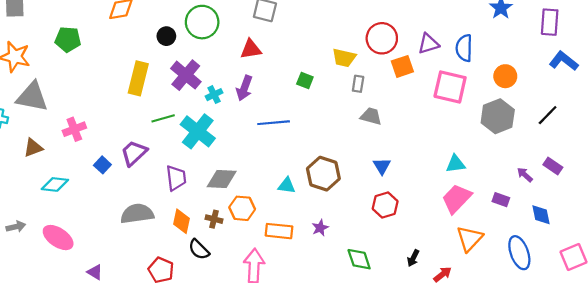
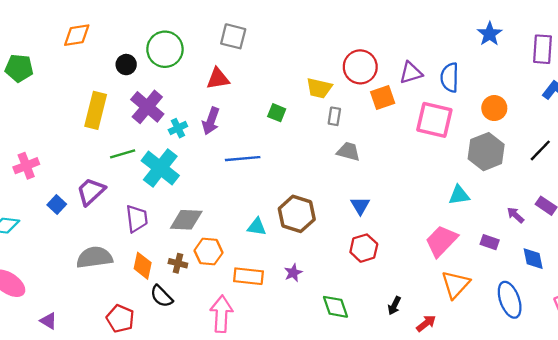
cyan triangle: (455, 164) -> (459, 195), moved

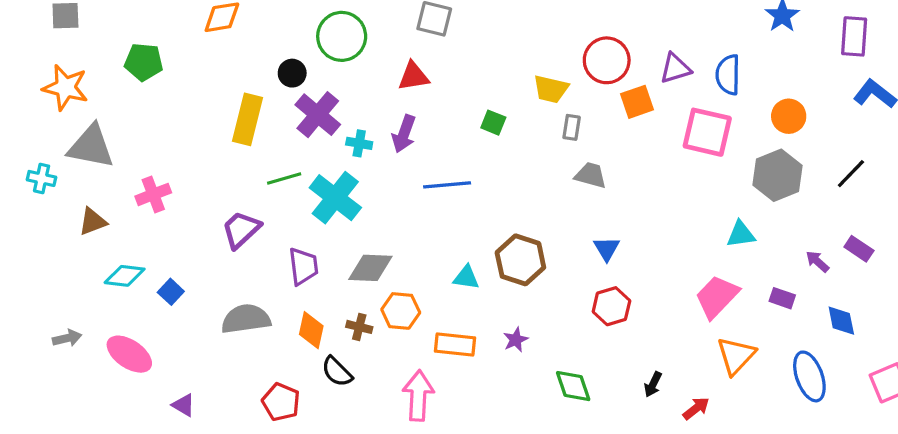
black circle: (126, 65) -> (292, 73), moved
cyan cross: (178, 128) -> (359, 143), turned 36
blue square: (57, 204) -> (171, 292), moved

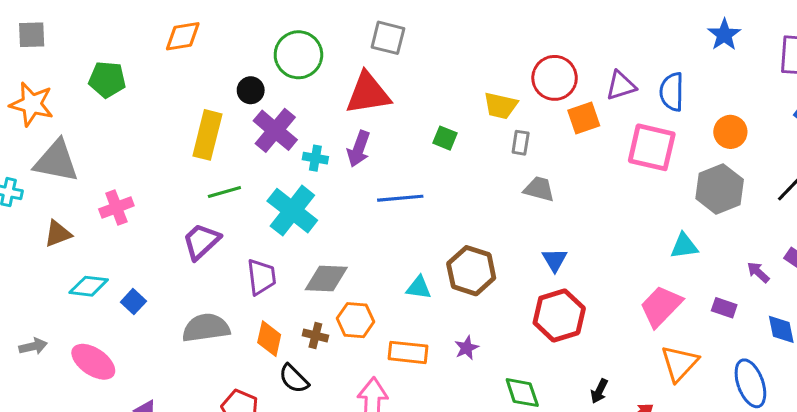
red triangle: (413, 76) -> (368, 93), size x1.5
green line: (284, 178) -> (224, 192), moved
red hexagon: (611, 306) -> (559, 315), size x1.4

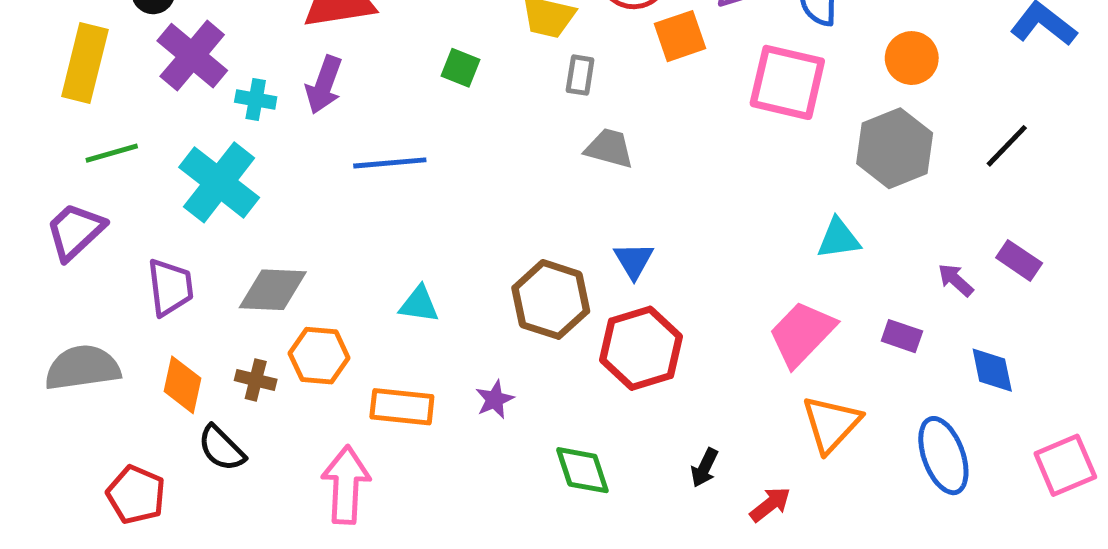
brown hexagon: (471, 271) -> (551, 299), moved

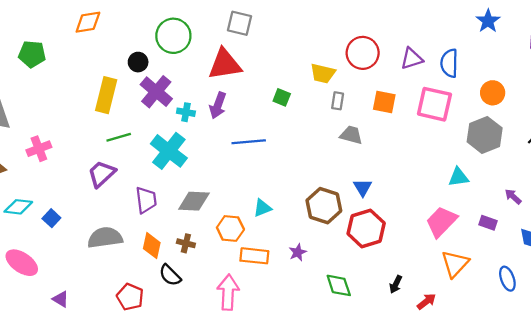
orange square: (680, 36) -> (384, 102), moved, turned 30
cyan triangle: (419, 304) -> (262, 208), turned -30
orange hexagon: (319, 356) -> (230, 228), moved
blue ellipse: (943, 456) -> (507, 279), size x0.7

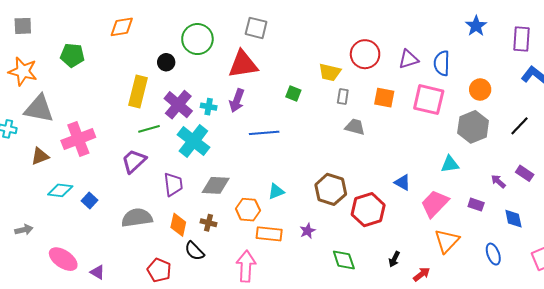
purple cross: (156, 92) -> (178, 105), moved
pink cross: (39, 149) -> (78, 139), size x1.5
blue triangle: (363, 187) -> (402, 182), moved, turned -30
pink ellipse: (22, 263) -> (63, 259), moved

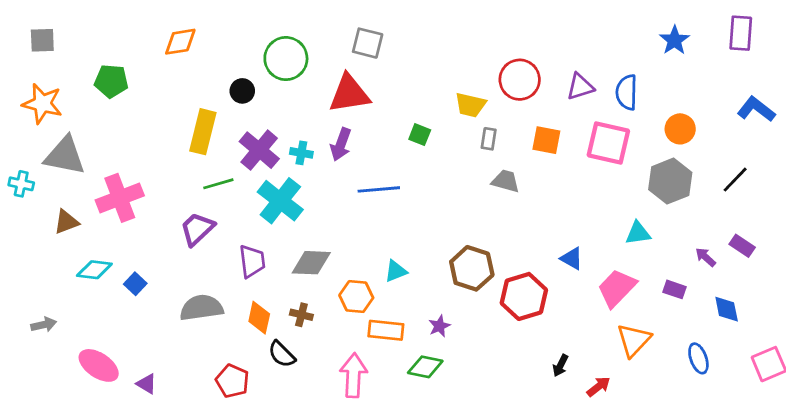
purple rectangle: (522, 39) -> (741, 33), moved
green diamond: (344, 260) -> (425, 367), moved, turned -60

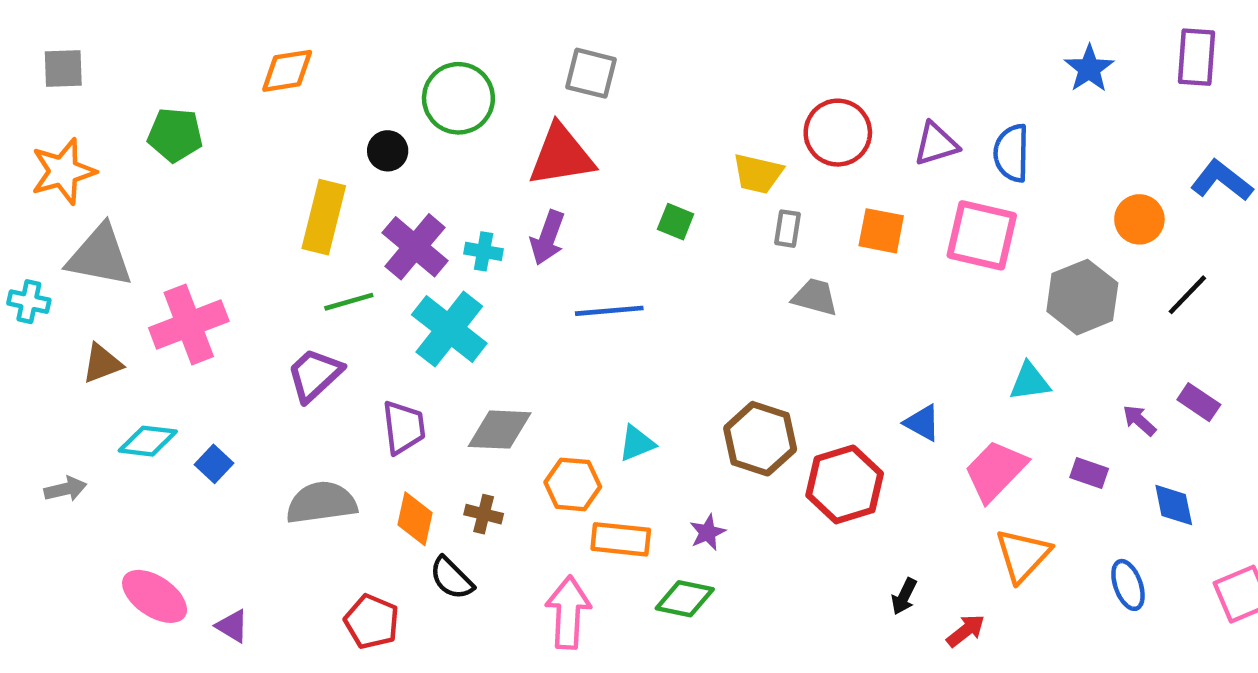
orange star: (42, 104) -> (63, 171), turned -30
orange circle: (680, 129) -> (1139, 219), moved
gray arrow: (44, 325) -> (65, 489), moved

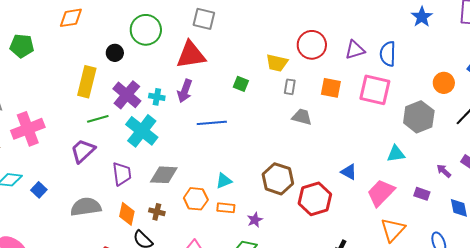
orange rectangle: (621, 539) -> (226, 208), moved, size x0.7

